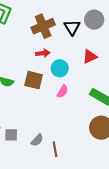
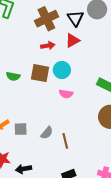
red triangle: (90, 57) -> (72, 40), moved
cyan circle: (60, 68) -> (62, 70), moved
pink semicircle: (63, 91) -> (66, 94), moved, turned 72

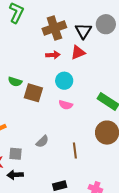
brown square: (40, 73) -> (33, 93), moved
gray square: (21, 129) -> (16, 154), moved
brown line: (65, 141) -> (75, 151), moved

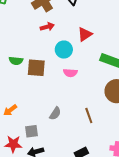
red triangle: (78, 53) -> (85, 34), moved

